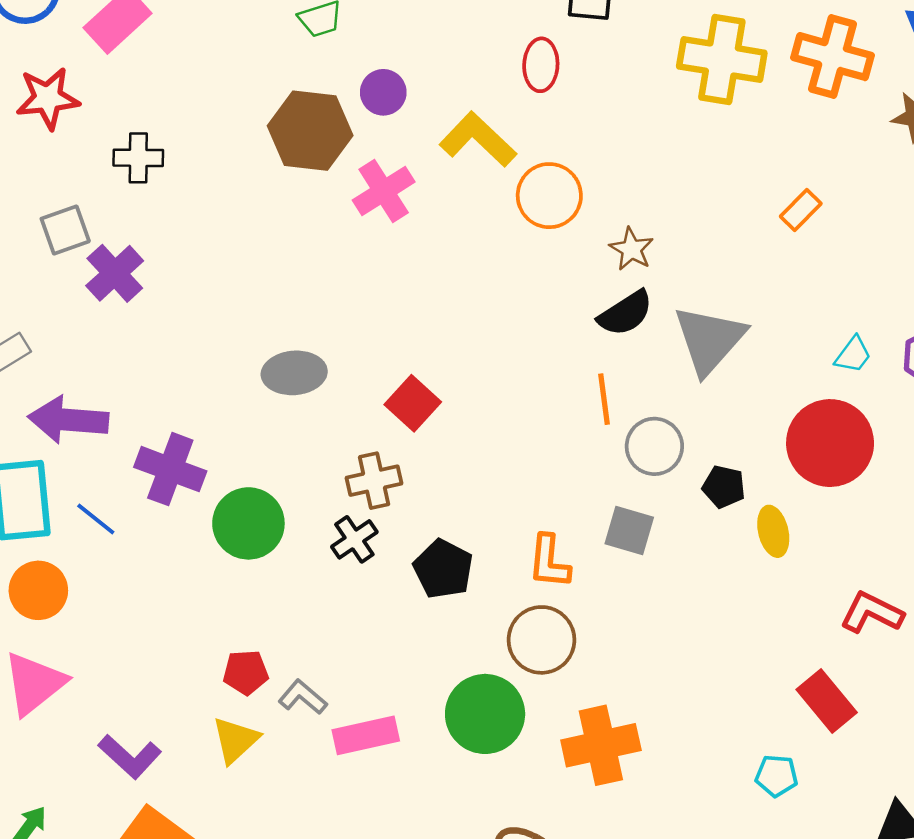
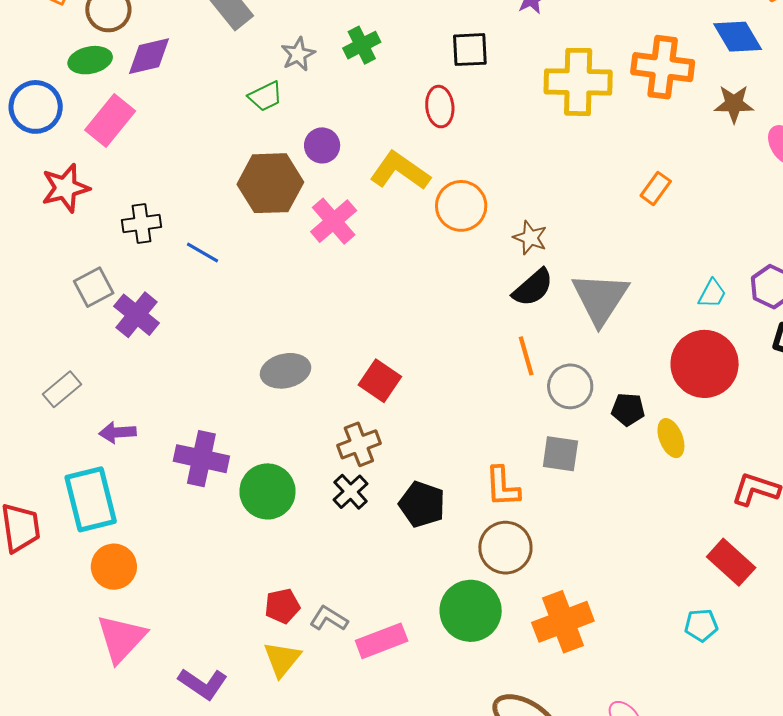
purple arrow: (68, 420) -> (117, 432), size x0.6
blue line: (96, 519) -> (203, 252), moved

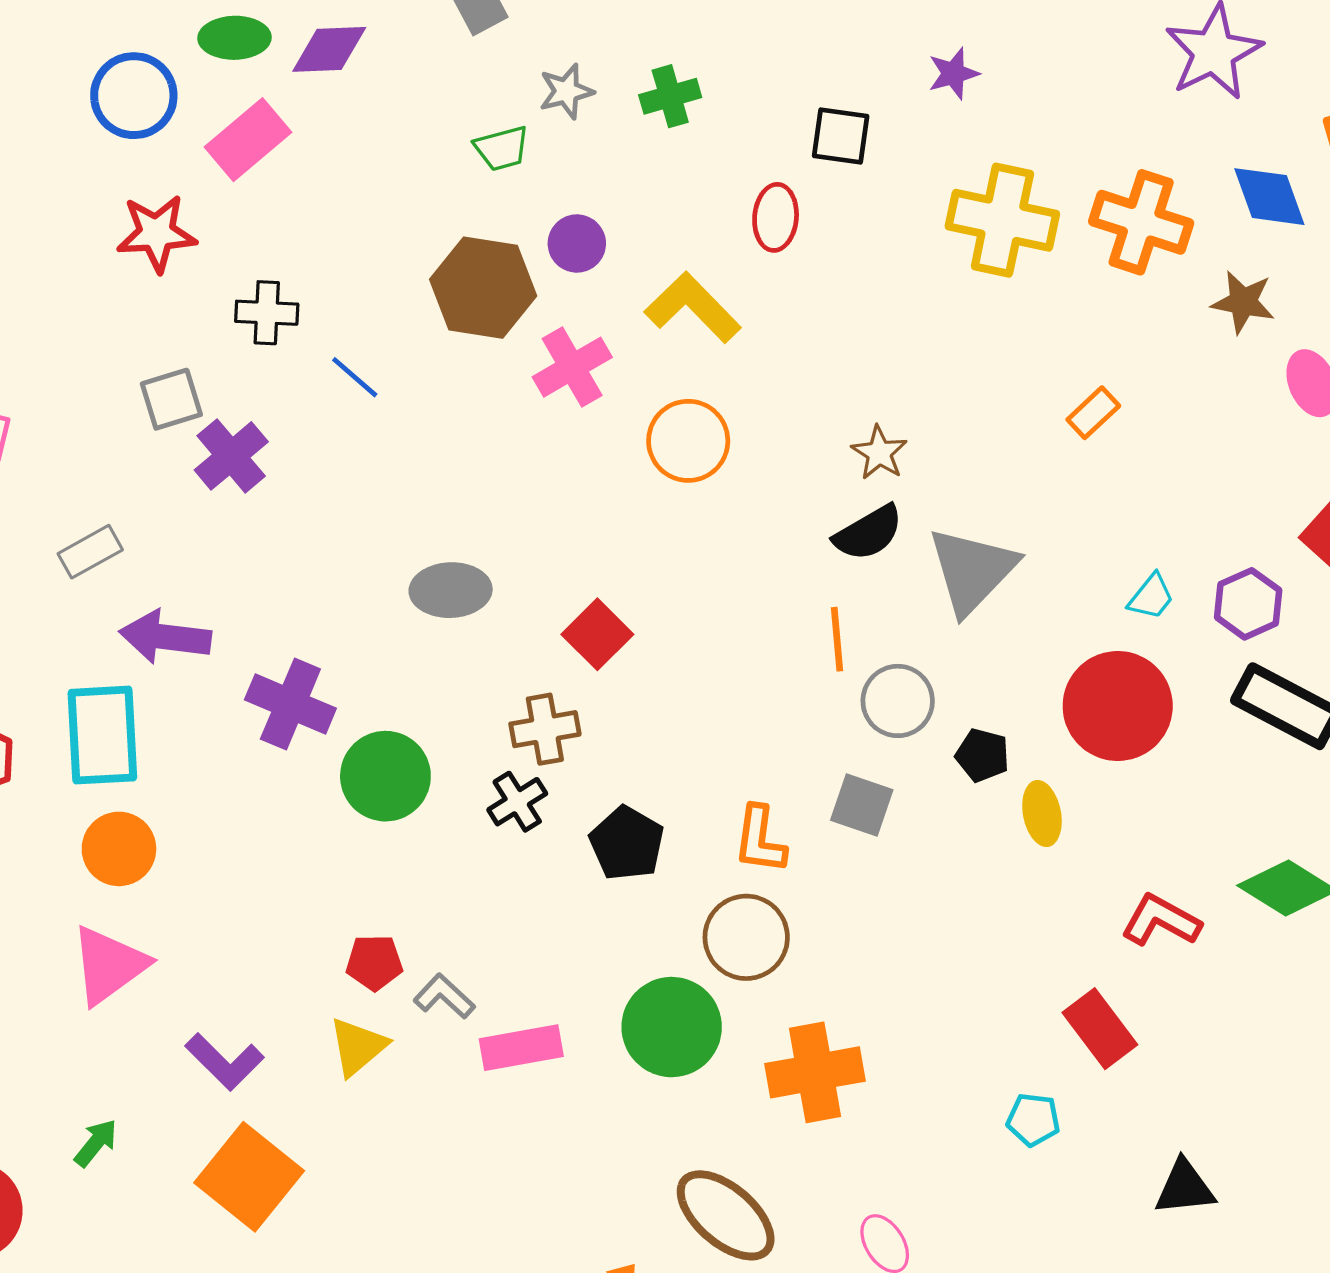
orange circle: (461, 206) -> (688, 441), moved
purple arrow: (117, 432) -> (165, 637), size x1.5

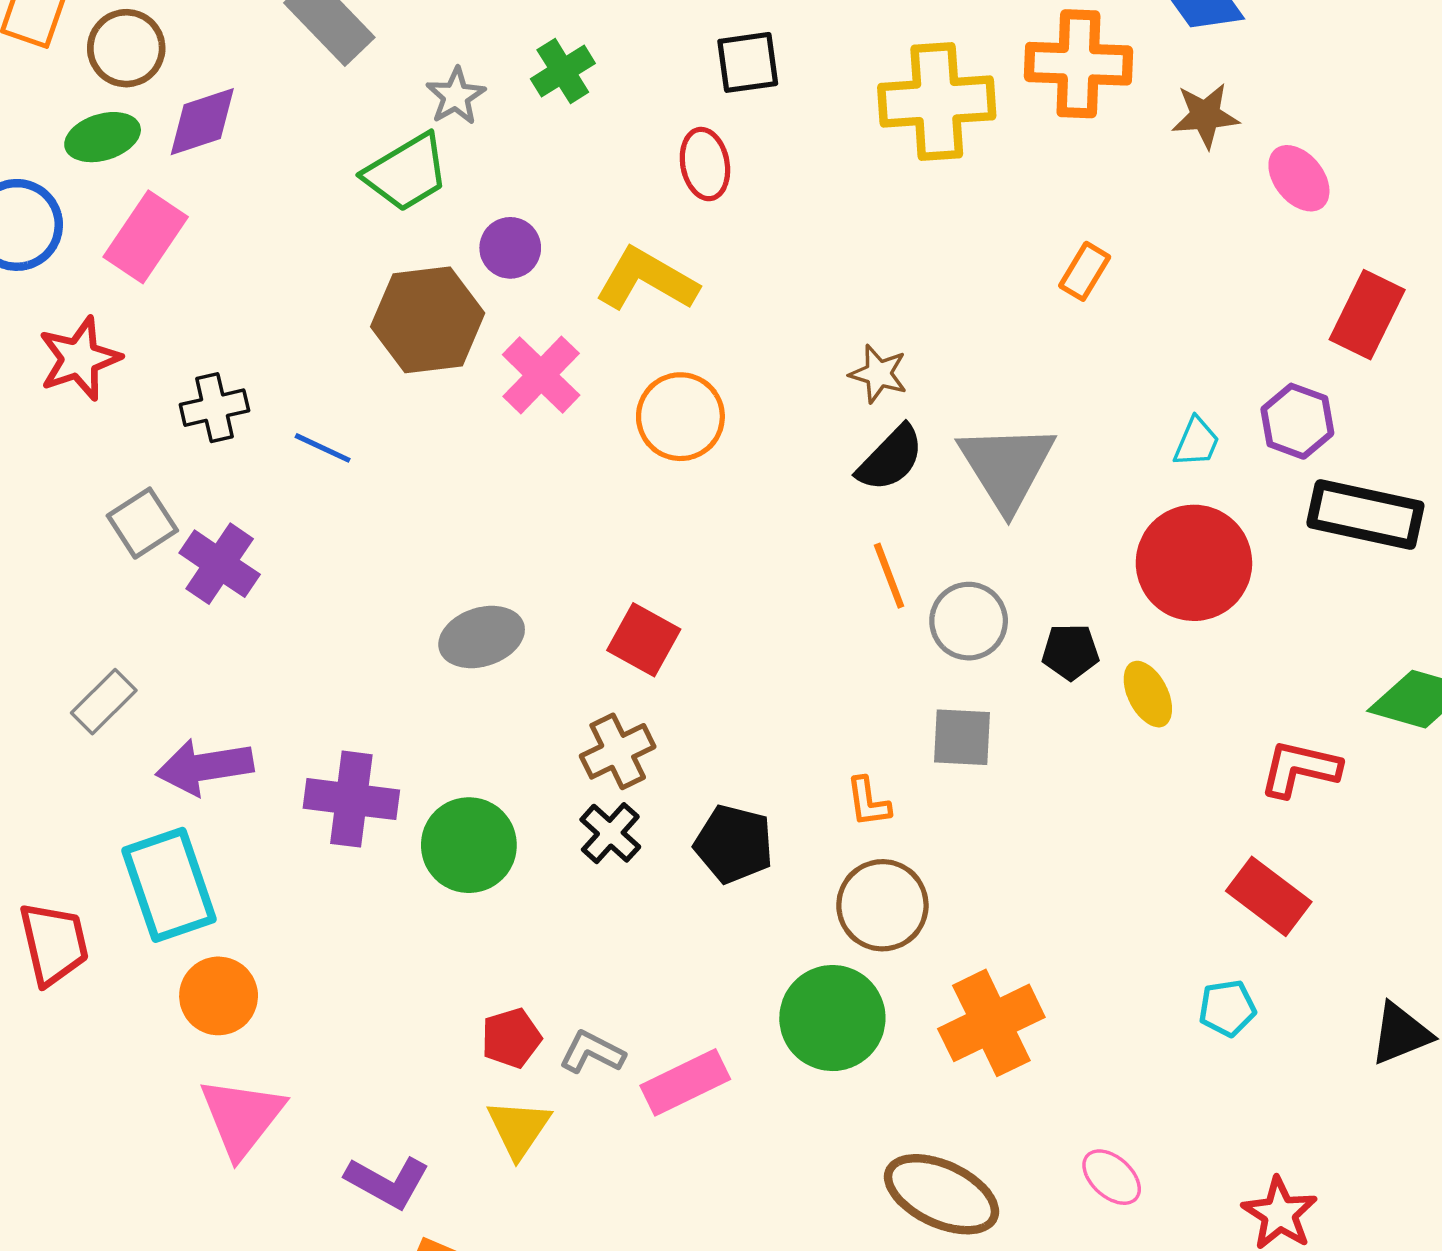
green trapezoid: (502, 148) -> (406, 173), size x1.5
orange L-shape: (760, 840) -> (868, 802), size x0.7

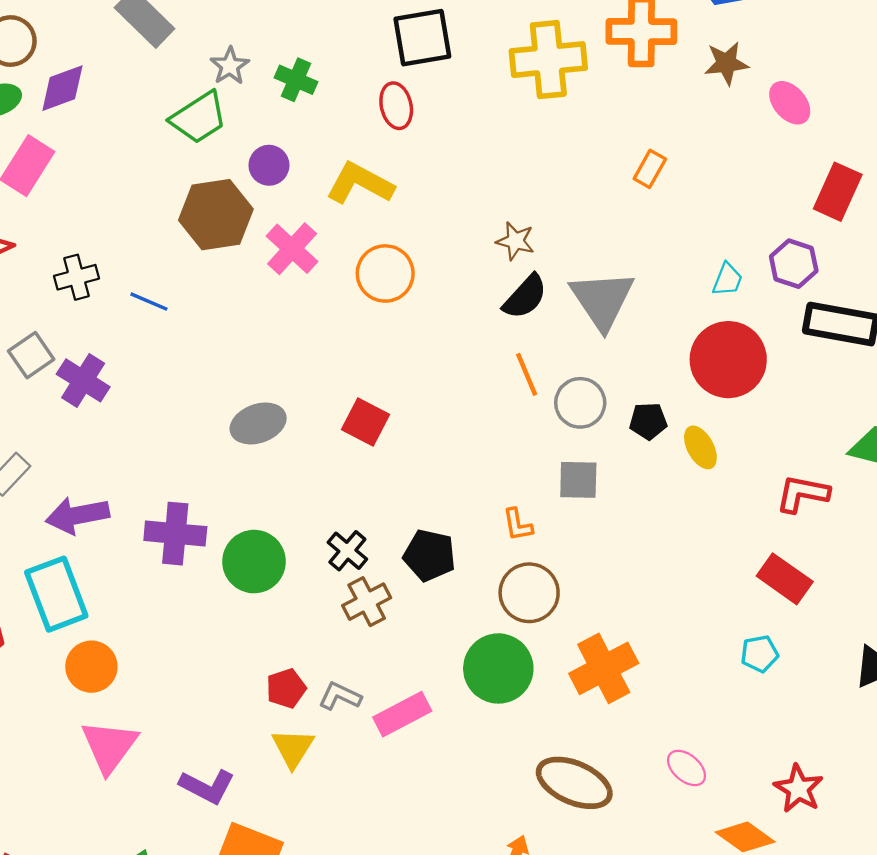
black square: (748, 62) -> (422, 38), size x1.4
green cross: (563, 71) -> (296, 80), moved, turned -33
brown cross: (618, 751) -> (367, 602), moved

